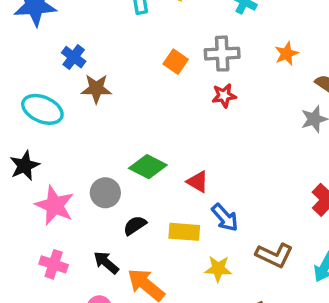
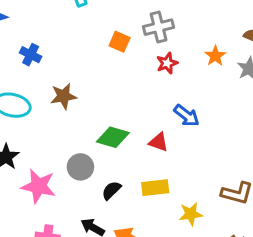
orange star: (286, 54) -> (215, 56), moved
brown star: (96, 89) -> (63, 96), moved
blue arrow: (225, 218) -> (187, 116), moved

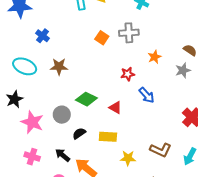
orange star: (215, 56) -> (155, 57), moved
red star: (167, 63) -> (128, 74), moved
blue arrow: (187, 116) -> (147, 95), moved

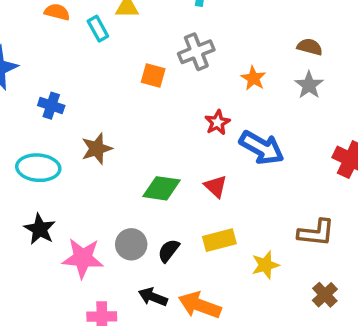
blue arrow: (147, 95) -> (262, 148), size x1.4
red triangle: (115, 108) -> (216, 186), turned 32
gray circle: (62, 115) -> (131, 244), moved

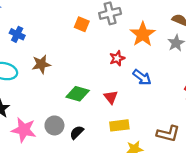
orange star: (253, 78) -> (143, 34), size x1.6
blue arrow: (262, 148) -> (142, 77), size x0.7
yellow rectangle: (219, 240) -> (119, 125), moved

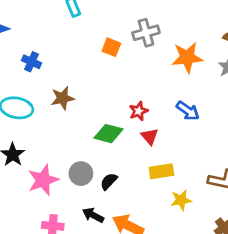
orange star: (143, 34) -> (187, 57), turned 30
red star: (117, 58) -> (139, 111), moved
pink star: (24, 130) -> (43, 180), turned -30

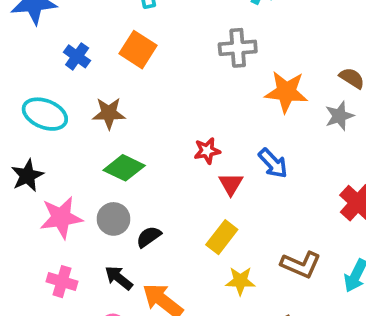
orange square: (111, 47) -> (138, 50), moved, size x1.4
green diamond: (108, 134) -> (124, 168), moved
red triangle: (150, 136) -> (231, 184), moved
yellow rectangle: (161, 171) -> (222, 237), turned -55

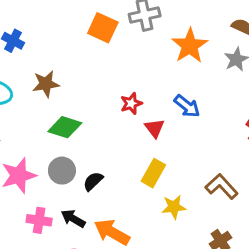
orange square: (138, 50) -> (103, 28), moved
orange star: (286, 92) -> (190, 46), turned -30
brown L-shape: (301, 265) -> (222, 186), turned -148
pink cross: (62, 282) -> (39, 220), moved

